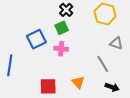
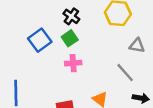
blue square: (36, 39) -> (40, 40), moved

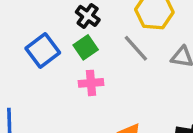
gray line: (125, 73) -> (136, 48), moved

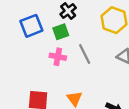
gray line: (136, 48) -> (85, 54), moved

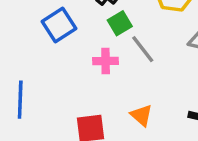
green square: (61, 32) -> (120, 23), moved

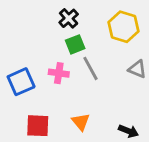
blue square: (59, 25) -> (21, 82), moved

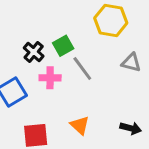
black cross: (69, 18) -> (34, 52), moved

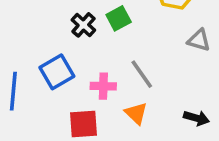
gray line: (82, 68) -> (142, 74), moved
pink cross: (50, 78) -> (103, 86), moved

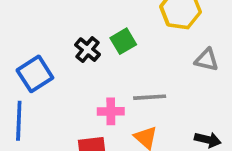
blue square: (57, 72) -> (35, 74), moved
gray line: (142, 74) -> (150, 97), turned -56

